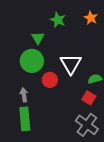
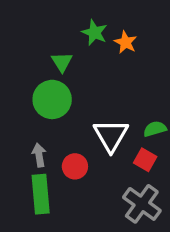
orange star: (91, 18) -> (126, 42), moved
white triangle: (71, 64) -> (111, 135), moved
red circle: (50, 80) -> (75, 166), moved

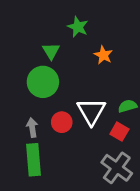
orange star: (126, 42) -> (103, 55), moved
red circle: (75, 166) -> (62, 122), moved

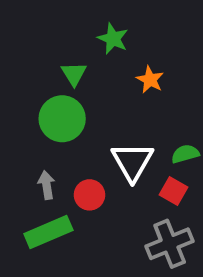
red circle: (62, 122) -> (89, 195), moved
green rectangle: (34, 160) -> (48, 232), turned 72
gray cross: (117, 168) -> (170, 244), turned 32

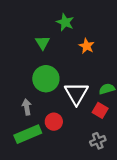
green circle: (62, 119) -> (46, 79), moved
red circle: (89, 195) -> (54, 122), moved
gray cross: (170, 244) -> (98, 141), size x0.6

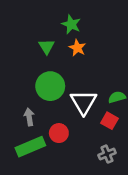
orange star: (87, 46) -> (77, 48), moved

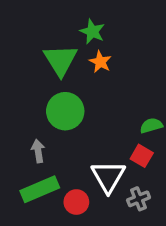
green triangle: (47, 47) -> (60, 60), size x1.6
white triangle: (84, 102) -> (108, 177), moved
red circle: (59, 133) -> (76, 202), moved

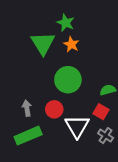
green circle: (65, 111) -> (68, 80), moved
gray cross: (139, 199) -> (106, 136), moved, turned -35
red circle: (76, 202) -> (54, 109), moved

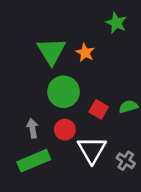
green star: (66, 23) -> (116, 23), moved
green circle: (68, 80) -> (64, 92), moved
red square: (101, 112) -> (99, 109), moved

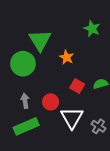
green star: (116, 23) -> (92, 29), moved
orange star: (85, 53) -> (67, 57), moved
green circle: (64, 92) -> (23, 64), moved

